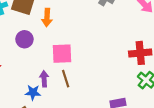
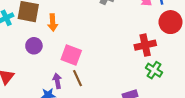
pink square: (62, 54) -> (71, 55), turned 30

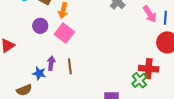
red cross: (145, 45) -> (149, 69), moved
pink square: (71, 55) -> (64, 33), moved

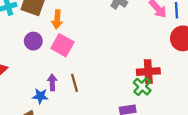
red cross: (149, 69) -> (148, 72), moved
green cross: (139, 80) -> (142, 87), moved

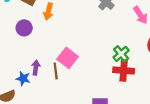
pink square: (62, 45) -> (68, 58), moved
green cross: (142, 87) -> (121, 54), moved

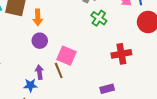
purple circle: (24, 28) -> (40, 41), moved
green cross: (121, 54) -> (99, 18), moved

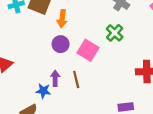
green cross: (99, 18) -> (115, 33), moved
pink square: (67, 56) -> (88, 50), moved

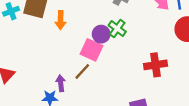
purple circle: (61, 44) -> (101, 34), moved
brown line: (76, 80) -> (82, 71), moved, turned 63

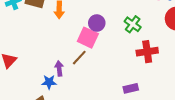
green cross: (117, 28) -> (133, 24), moved

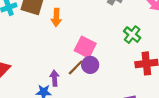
purple circle: (97, 23) -> (90, 65), moved

